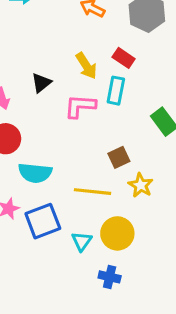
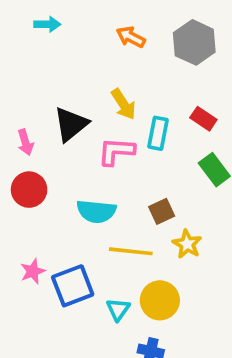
red rectangle: (124, 58) -> (203, 119), moved
black triangle: (41, 83) -> (71, 124), size x1.5
cyan semicircle: (35, 173) -> (96, 211), moved

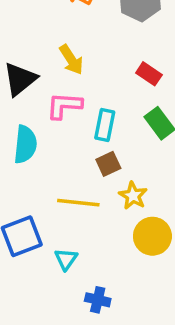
cyan rectangle: (158, 133) -> (105, 125), moved
cyan semicircle: (96, 211) -> (25, 144), moved, turned -90
yellow circle: (160, 300) -> (152, 236), moved

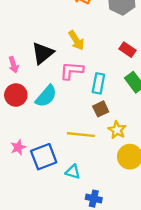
cyan semicircle: (25, 144) -> (46, 96), turned 35
cyan triangle: (66, 259) -> (73, 172), turned -49

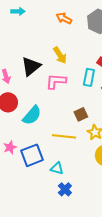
cyan rectangle: (98, 83) -> (89, 77), moved
cyan semicircle: (46, 96) -> (32, 115), moved
blue cross: (94, 199) -> (65, 189), moved, turned 32

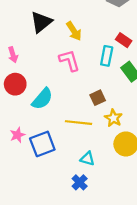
black triangle: (31, 66) -> (41, 22), moved
pink L-shape: (56, 81) -> (69, 60), turned 70
cyan triangle: (57, 168) -> (87, 159), moved

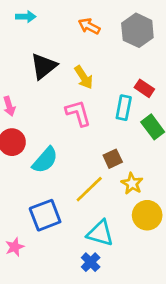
yellow line: (78, 123) -> (89, 189), turned -50
pink star: (17, 135) -> (15, 247), moved
cyan triangle: (87, 159) -> (100, 233), size x1.5

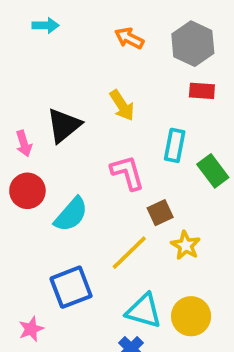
black triangle: (44, 66) -> (64, 125), moved
red rectangle: (144, 88) -> (202, 91), moved, turned -30
pink L-shape: (78, 113) -> (127, 173), moved
yellow circle: (147, 215) -> (191, 316), moved

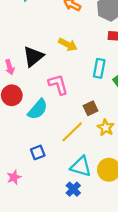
yellow arrow: (122, 105) -> (68, 45), turned -30
pink L-shape: (127, 173) -> (58, 84), moved
blue square: (71, 287) -> (38, 152), size x0.6

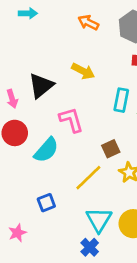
cyan triangle: (81, 166) -> (99, 220), turned 45

